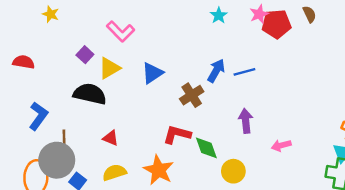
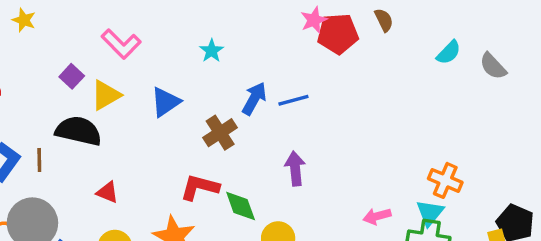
cyan star: (219, 15) -> (212, 51), moved
brown line: (64, 138) -> (39, 160), moved
pink arrow: (281, 145) -> (377, 216), moved

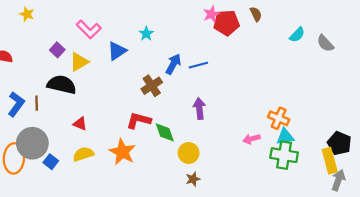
blue triangle: (165, 102) -> (117, 51), moved
orange cross: (445, 180) -> (279, 118), moved
cyan triangle: (430, 213) -> (285, 137), turned 42

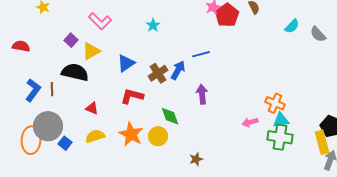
red pentagon: (227, 23) -> (227, 15), turned -30
blue triangle: (117, 51) -> (126, 63), moved
blue arrow: (173, 64) -> (178, 70), moved
red L-shape: (139, 120) -> (132, 96), moved
yellow circle: (189, 153) -> (158, 136), moved

